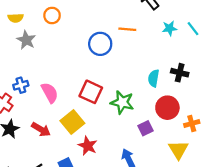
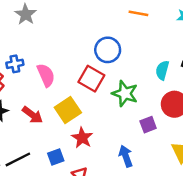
blue circle: (100, 44) -> (108, 50), moved

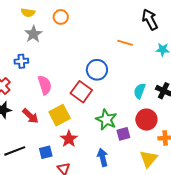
blue cross: (15, 64) -> (21, 61), moved
green star: (125, 93) -> (106, 120), moved

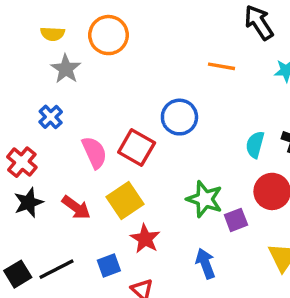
orange circle: (61, 17) -> (109, 35), size x1.5
blue cross: (21, 61) -> (51, 117), turned -32
red square: (81, 92) -> (137, 148), moved

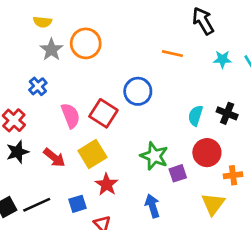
orange circle: (109, 35) -> (86, 43), moved

